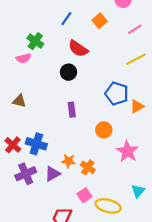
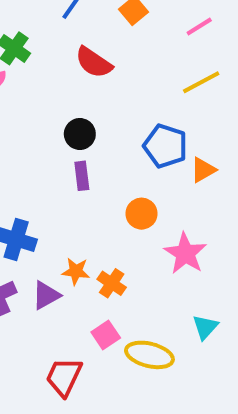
black circle: (68, 72) -> (80, 134), moved

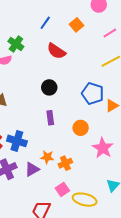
purple rectangle: (82, 176) -> (50, 118), moved
orange cross: (112, 283) -> (65, 163), turned 32

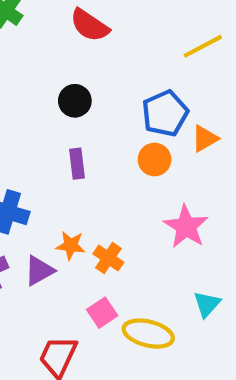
blue pentagon: (93, 93) -> (165, 113), turned 30
orange circle: (81, 128) -> (155, 159), moved
orange cross: (65, 163) -> (108, 258), turned -32

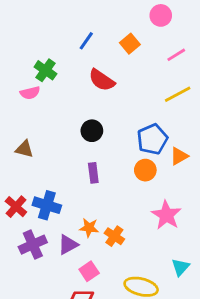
pink square: (102, 313) -> (89, 271), moved

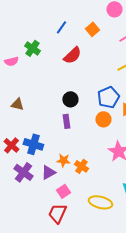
red semicircle: (102, 80) -> (72, 55), turned -78
pink semicircle: (30, 93) -> (11, 61), moved
black circle: (92, 131) -> (70, 99), moved
purple cross: (33, 245) -> (23, 172), turned -30

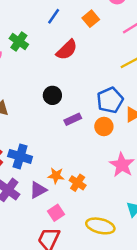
black circle: (70, 99) -> (52, 95), moved
purple rectangle: (66, 121) -> (73, 119), moved, turned 72

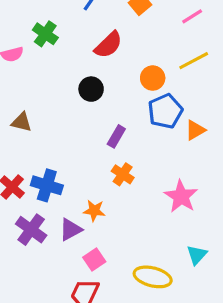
black circle: (52, 95) -> (91, 89), moved
purple rectangle: (73, 119) -> (116, 136), turned -35
orange circle: (104, 126) -> (153, 78), moved
orange cross: (78, 183) -> (123, 174), moved

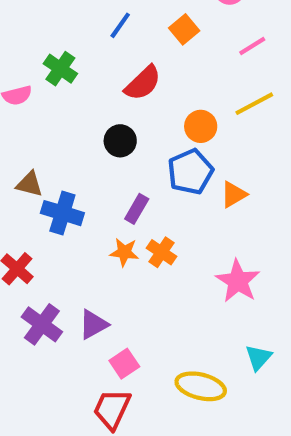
blue pentagon: (165, 111) -> (190, 172), moved
orange triangle: (195, 130) -> (234, 194), moved
purple rectangle: (116, 136) -> (137, 209), moved
blue cross: (47, 185) -> (62, 213), moved
orange star: (94, 211) -> (124, 252), moved

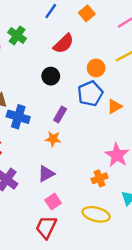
orange cross: (161, 252) -> (100, 178), moved, turned 35
purple triangle: (93, 324) -> (46, 174), moved

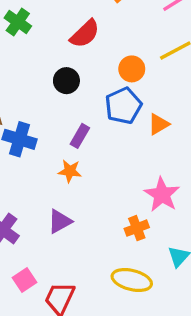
pink square: (53, 202) -> (25, 280), moved

